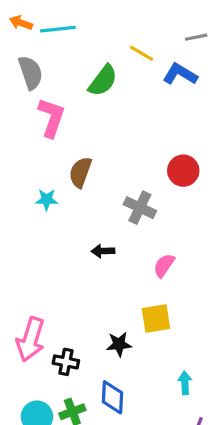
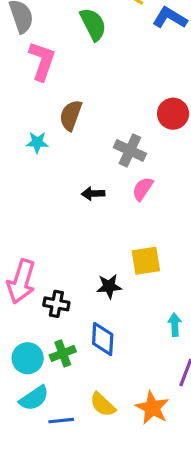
green semicircle: (103, 81) -> (93, 24), turned -64
pink semicircle: (164, 265) -> (143, 189), moved

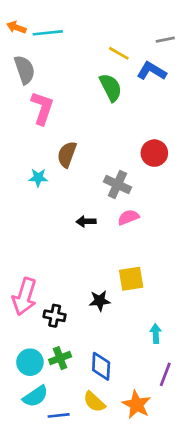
green semicircle: (93, 24) -> (111, 87), moved
pink semicircle: (143, 189) -> (128, 217), turned 35
blue diamond: (103, 339) -> (101, 366), moved

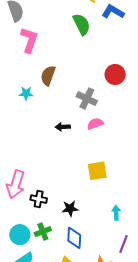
black star: (100, 301) -> (70, 208), moved

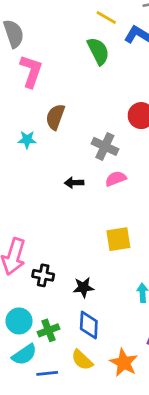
green cross: (43, 232) -> (49, 330), moved

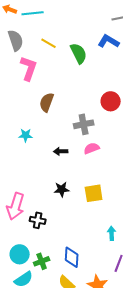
yellow line: (106, 18) -> (49, 43), moved
cyan star: (27, 140) -> (26, 135), moved
gray cross: (105, 146) -> (84, 124), turned -36
black star: (83, 287) -> (62, 189), moved

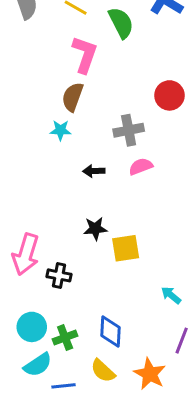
pink L-shape: (29, 68) -> (85, 55), moved
cyan star: (26, 135) -> (61, 130), moved
yellow square: (94, 193) -> (126, 248), moved
cyan arrow: (112, 233) -> (171, 295), turned -48

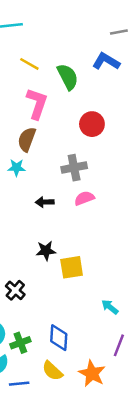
red circle: (169, 95) -> (92, 124), moved
black cross: (59, 275) -> (15, 290), turned 30

